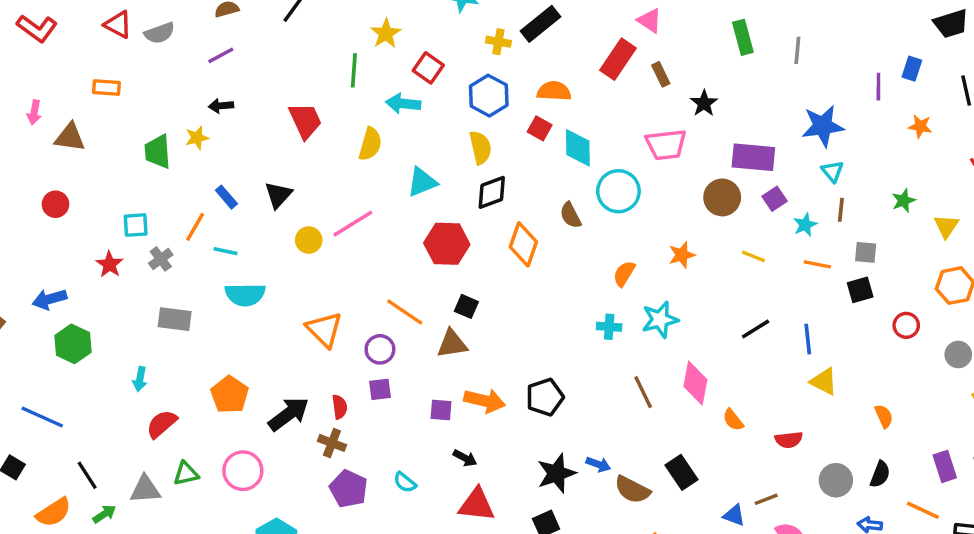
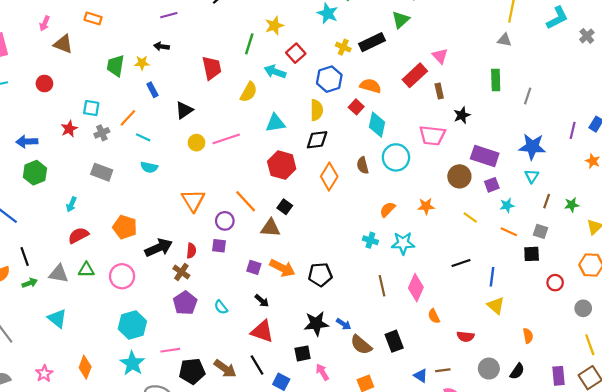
blue rectangle: (226, 197) -> (152, 90), moved
brown line: (841, 210) -> (547, 201), moved
cyan semicircle: (245, 295) -> (149, 167), size x0.7
orange pentagon: (230, 395) -> (125, 227), turned -30

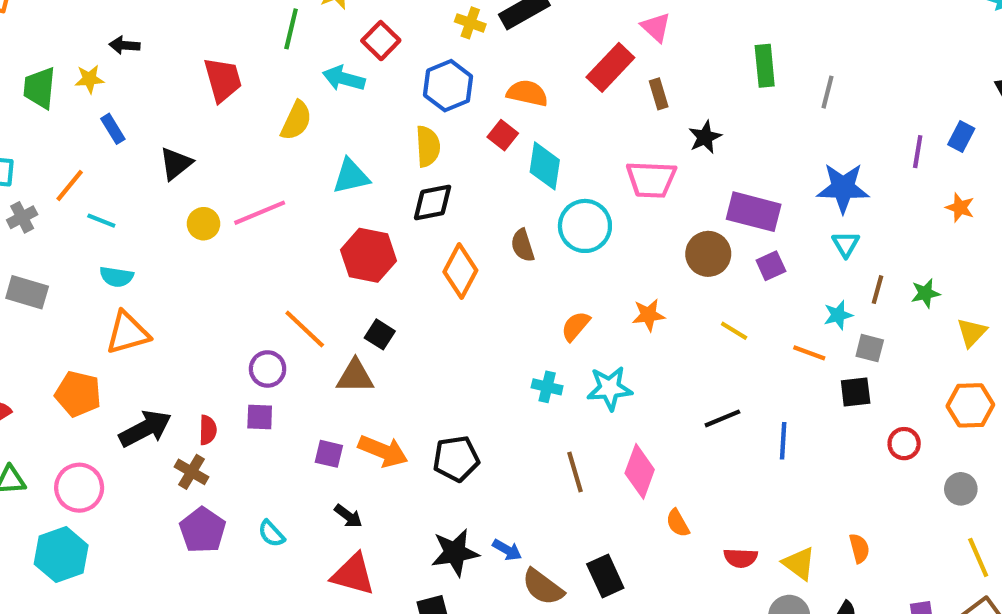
orange triangle: (193, 200) -> (128, 333), moved, turned 50
cyan star: (507, 205) -> (838, 315), moved
yellow triangle: (496, 305) -> (799, 563), moved
cyan hexagon: (132, 325) -> (61, 555), moved

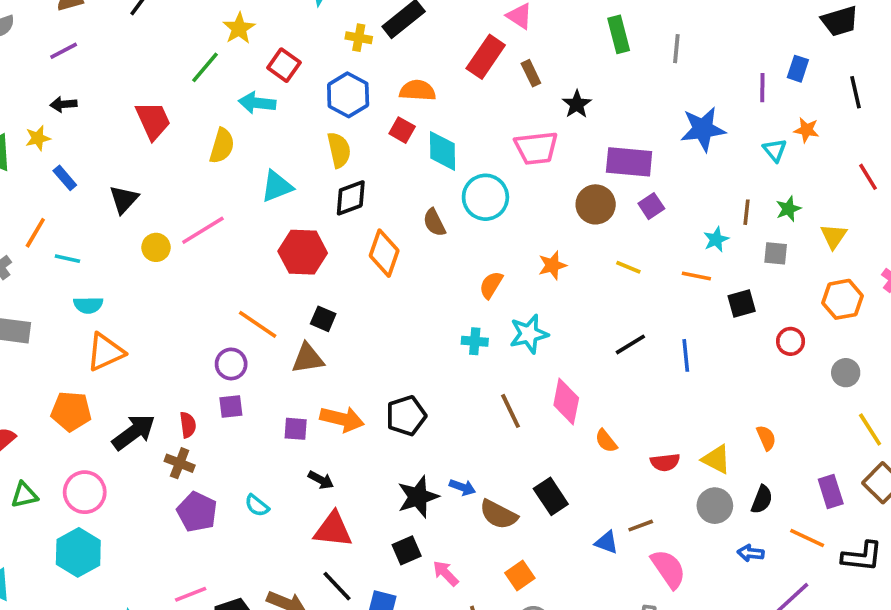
green line: (291, 29) -> (205, 67), turned 36
cyan triangle: (846, 244) -> (775, 150), moved
gray square: (870, 348) -> (776, 253), moved

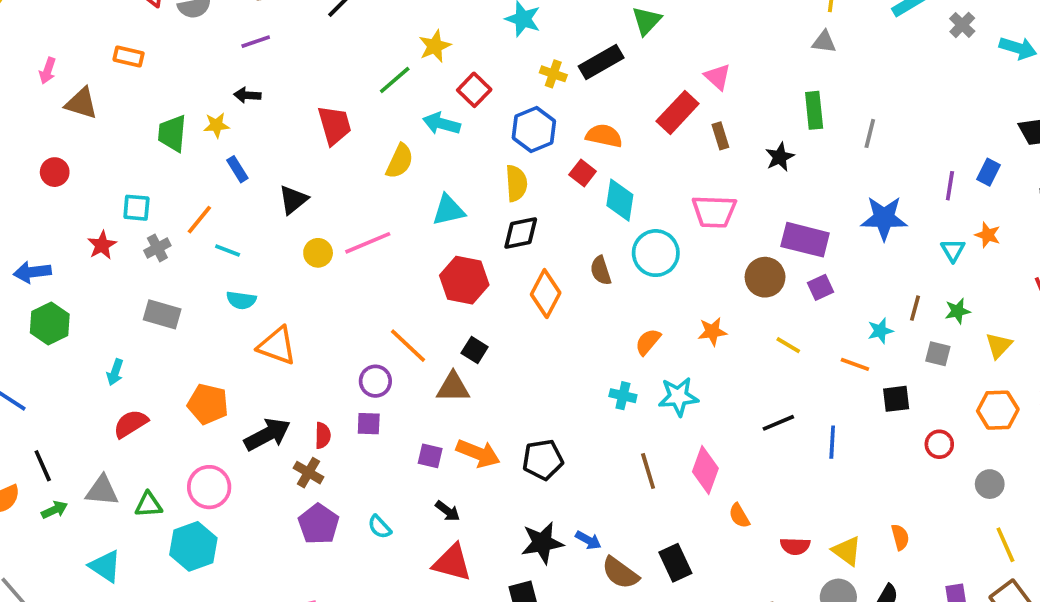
black star: (577, 104) -> (780, 157), moved
orange triangle: (105, 352) -> (277, 346), moved, turned 36
green triangle: (24, 495) -> (149, 505), moved

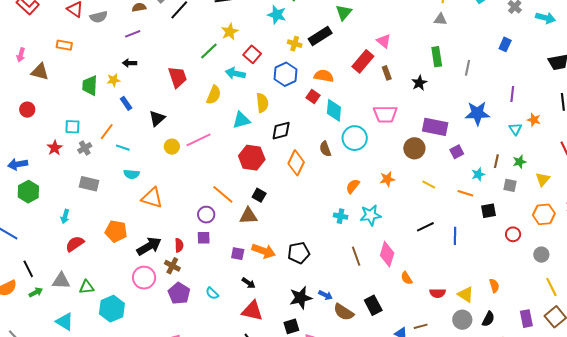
blue rectangle: (989, 172) -> (505, 44), moved
yellow semicircle: (516, 183) -> (262, 103), moved
purple square: (821, 287) -> (457, 152), moved
pink circle: (209, 487) -> (144, 278), moved

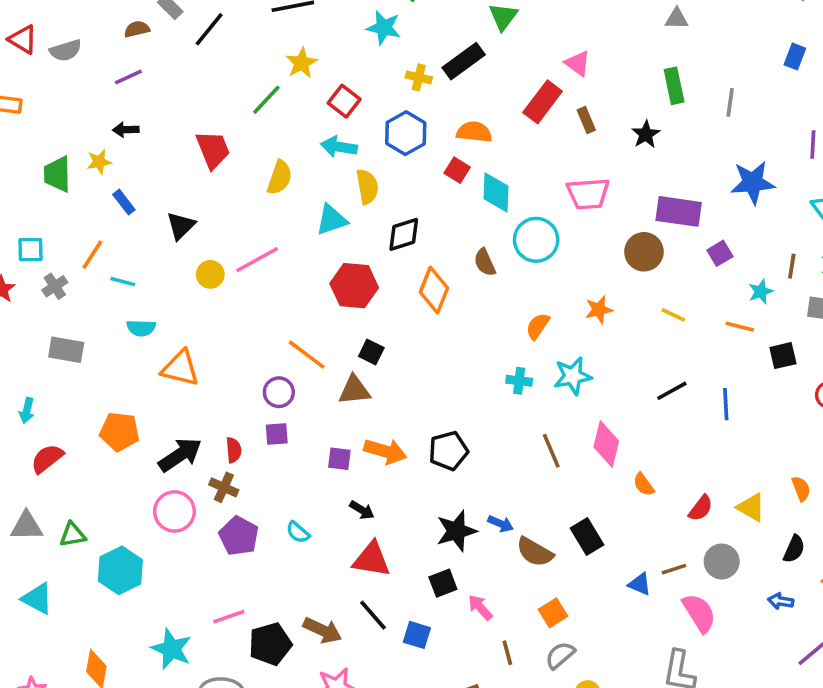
cyan arrow: (235, 73) -> (339, 147), moved
red semicircle: (438, 293) -> (701, 508), turned -49
gray circle: (462, 320) -> (722, 561), moved

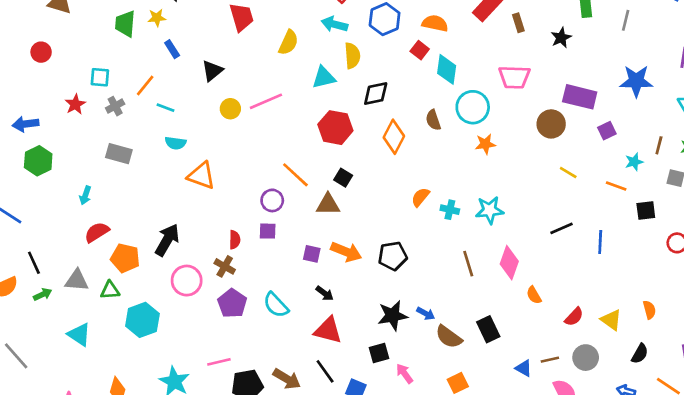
orange star: (599, 310) -> (485, 144), moved
orange semicircle: (538, 326) -> (420, 197), moved
orange pentagon: (120, 432) -> (125, 258), moved
black arrow: (180, 455) -> (167, 240), moved, turned -32
cyan semicircle: (298, 532) -> (276, 305), size x1.5

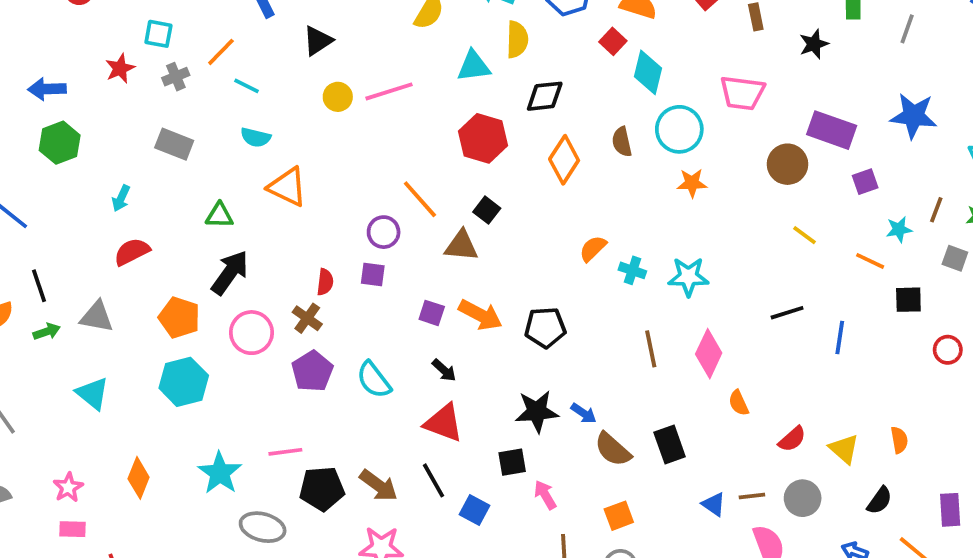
orange pentagon: (125, 258) -> (179, 318), moved
green triangle: (110, 290) -> (219, 215), moved

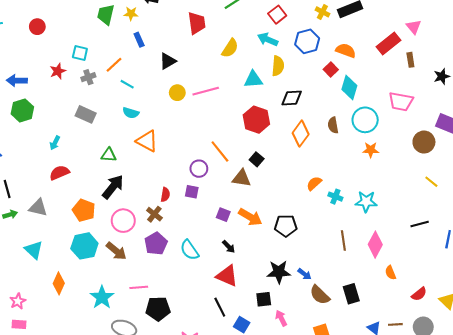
orange diamond: (139, 478) -> (59, 283), moved
brown arrow: (379, 486) -> (116, 251), moved

